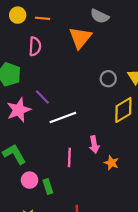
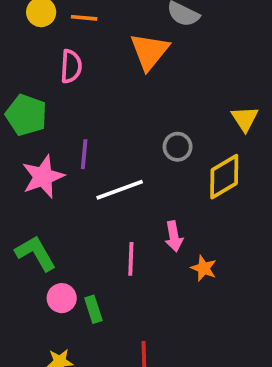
gray circle: (108, 79) -> (178, 147), moved
purple line: (42, 97) -> (84, 154), turned 49

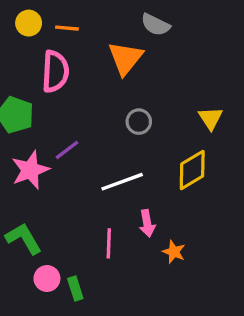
pink semicircle: (71, 66) -> (55, 71), size x1.4
gray circle: (178, 147) -> (139, 122), moved
purple line: (84, 154) -> (67, 150), turned 48
white line: (120, 190) -> (122, 182), moved

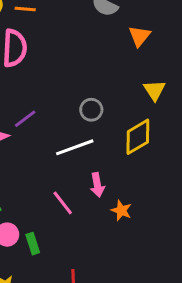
orange triangle: (125, 58) -> (139, 36), moved, size x0.7
gray circle: (139, 122) -> (91, 110), moved
pink line: (109, 243) -> (63, 203), turned -40

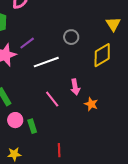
white line: (75, 147) -> (46, 62), moved

